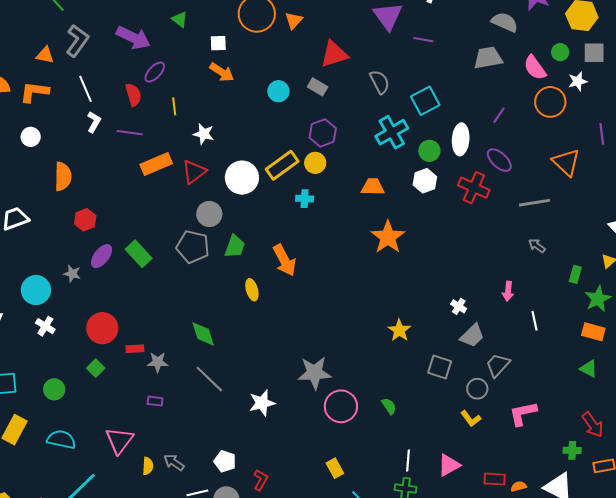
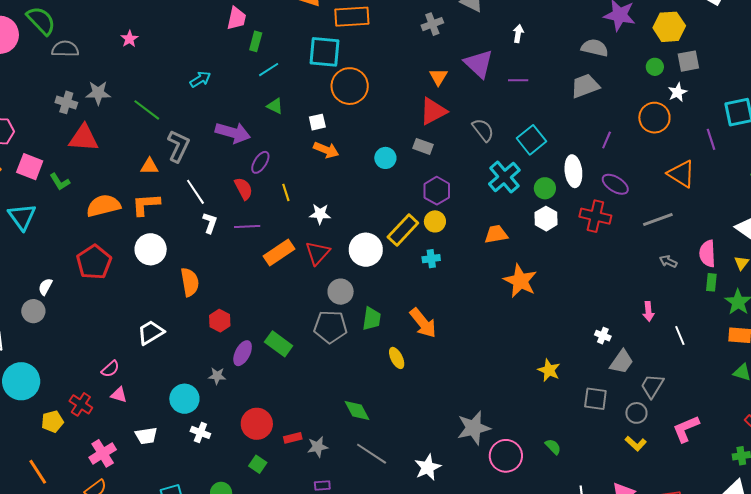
orange triangle: (294, 20) -> (438, 77), moved
pink semicircle: (535, 68) -> (707, 254), moved, turned 44
white circle: (31, 137) -> (151, 249), size x1.6

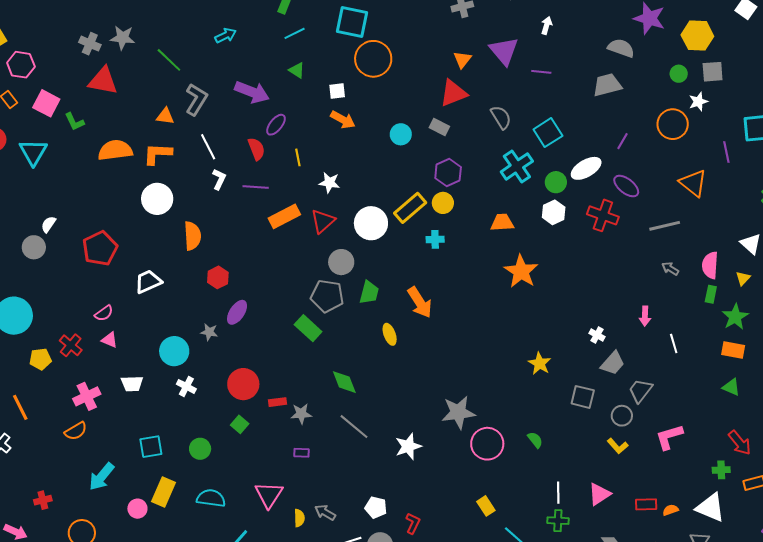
white ellipse: (573, 171) -> (586, 168), turned 60
red pentagon: (94, 262) -> (100, 248), moved
green rectangle: (279, 344) -> (308, 328), moved

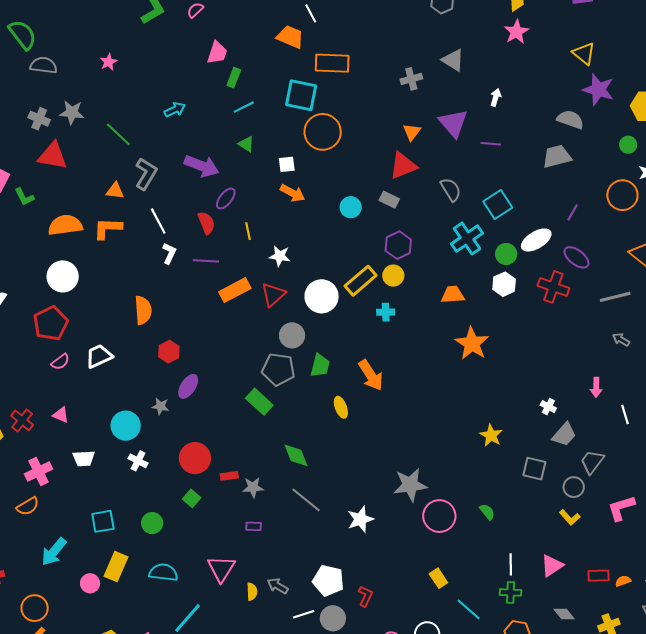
white circle: (157, 199) -> (63, 276), moved
pink semicircle: (104, 313) -> (60, 362), moved
white pentagon: (376, 507) -> (328, 581), size x1.4

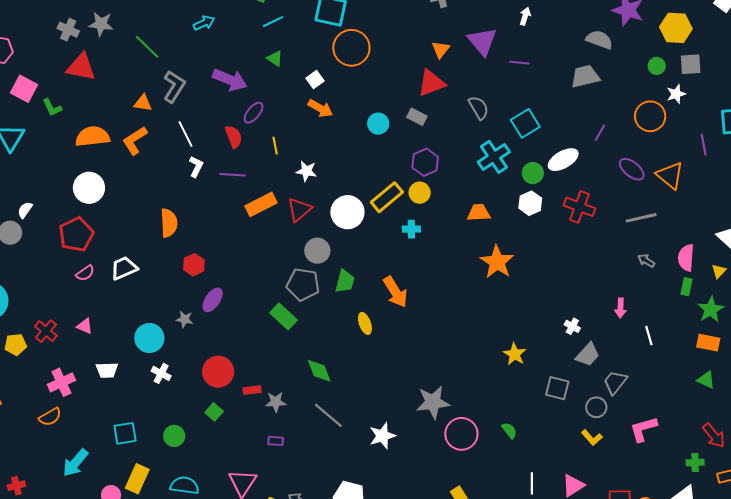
white square: (287, 164) -> (315, 80), turned -30
orange L-shape: (108, 228) -> (135, 140), turned -36
purple ellipse: (576, 257) -> (632, 169), moved

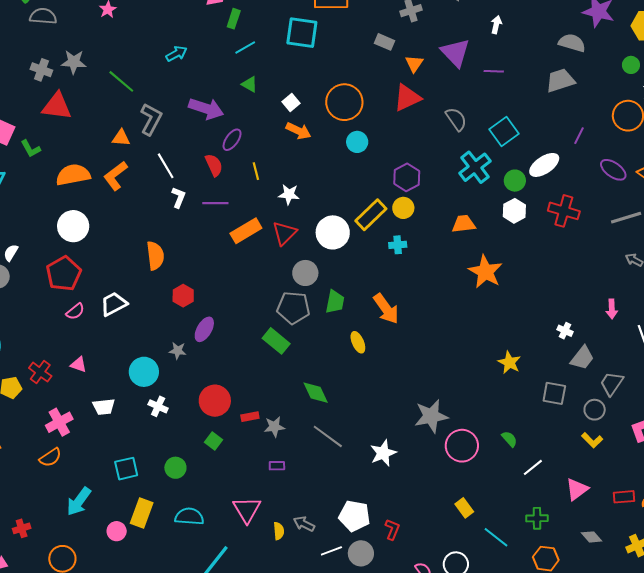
orange circle: (351, 48) -> (344, 102), moved
gray rectangle: (417, 117) -> (385, 42), moved
white line: (532, 483) -> (533, 467), moved, turned 55

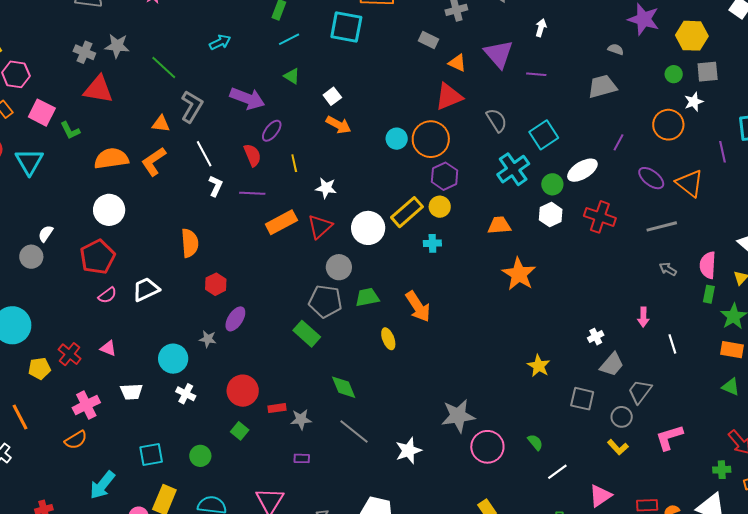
gray semicircle: (572, 43) -> (616, 49), size x0.6
orange triangle: (414, 64) -> (457, 63), turned -42
orange circle: (344, 102) -> (431, 139), moved
green trapezoid: (335, 302) -> (367, 297), turned -115
white cross: (565, 331) -> (596, 337), turned 35

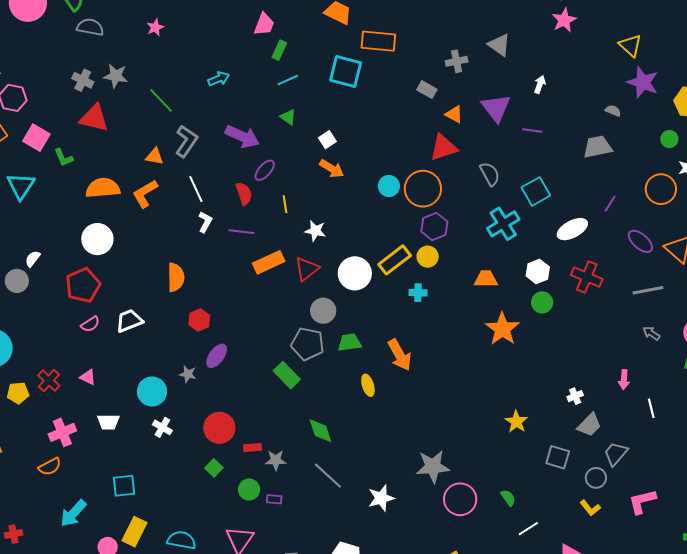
green circle: (552, 184) -> (542, 302), moved
green circle: (200, 456) -> (249, 489), moved

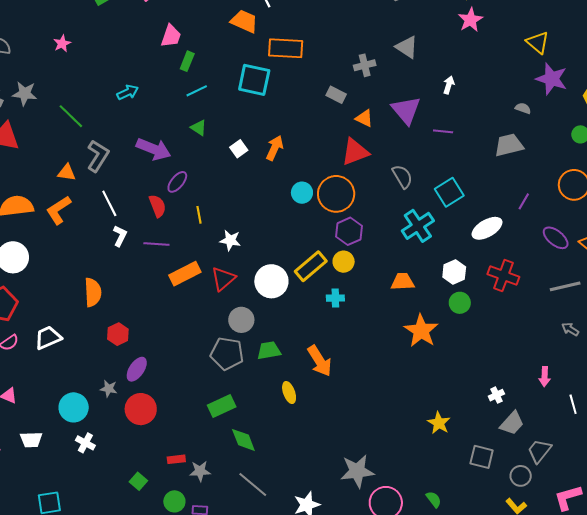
orange arrow: (332, 169) -> (275, 148), moved, turned -95
green rectangle: (287, 375) -> (222, 406), moved, turned -68
red circle: (219, 428) -> (141, 409), moved

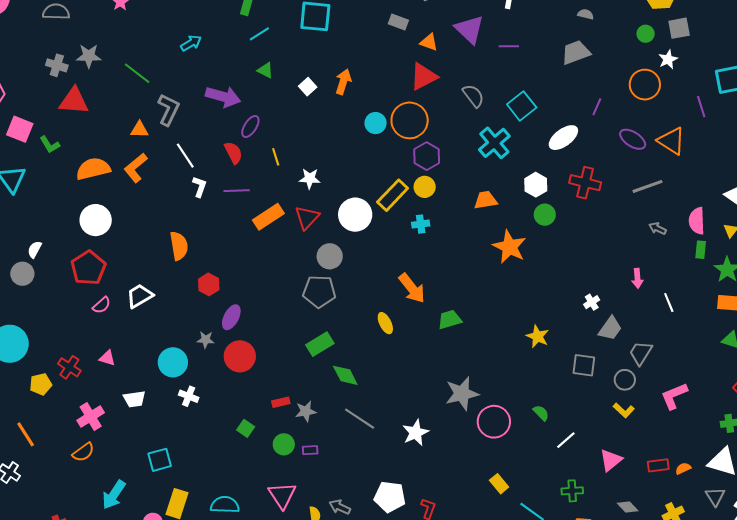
green trapezoid: (269, 350) -> (450, 320), moved

